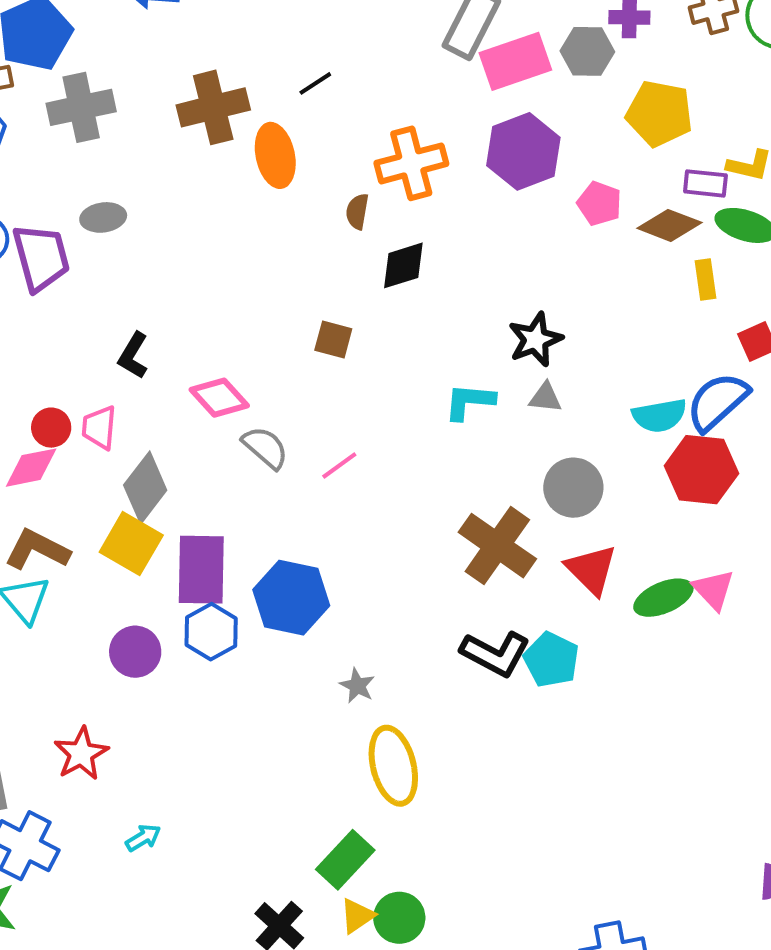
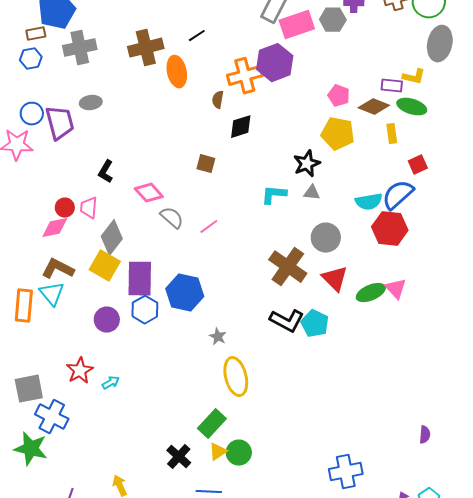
yellow pentagon: (659, 113) -> (338, 134), moved
purple hexagon: (523, 151) -> (275, 63), moved
cyan arrow: (143, 838) -> (111, 383), moved

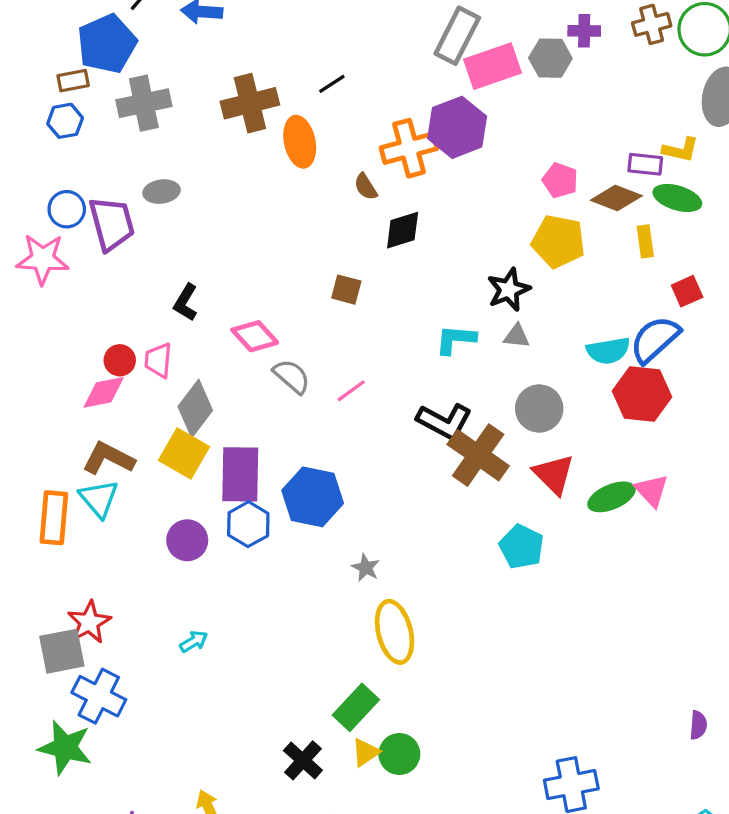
brown semicircle: (218, 100) -> (366, 187), turned -42
black L-shape: (287, 321) -> (444, 421), moved
red star: (80, 371) -> (89, 622), moved

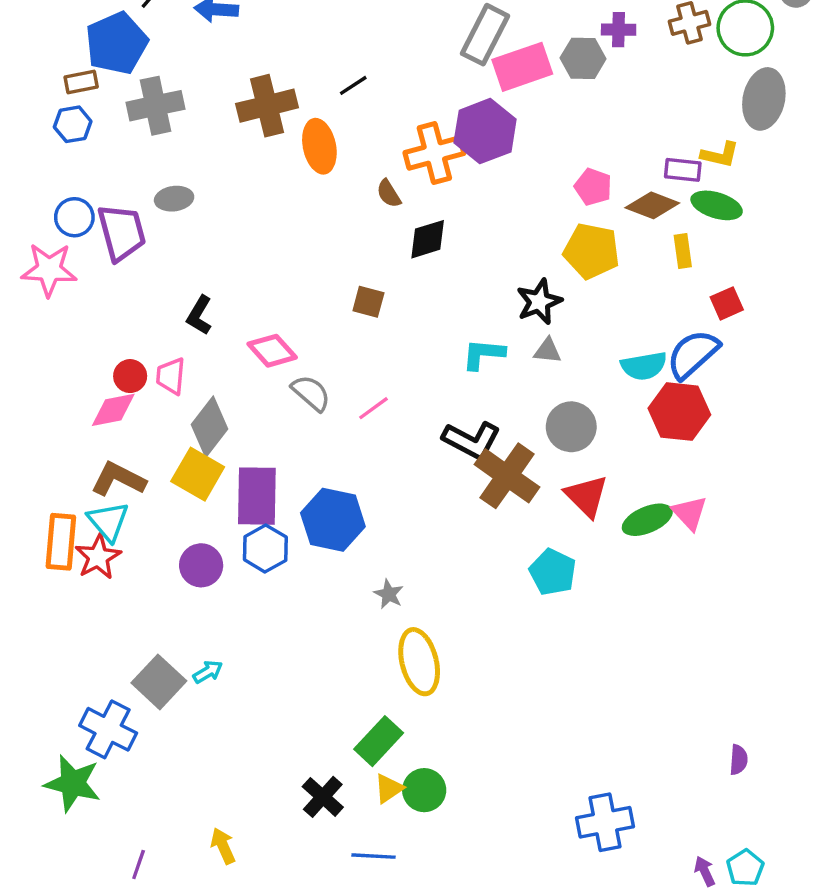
red star: (89, 622) -> (98, 557), moved
gray square: (62, 651) -> (159, 682), moved, turned -36

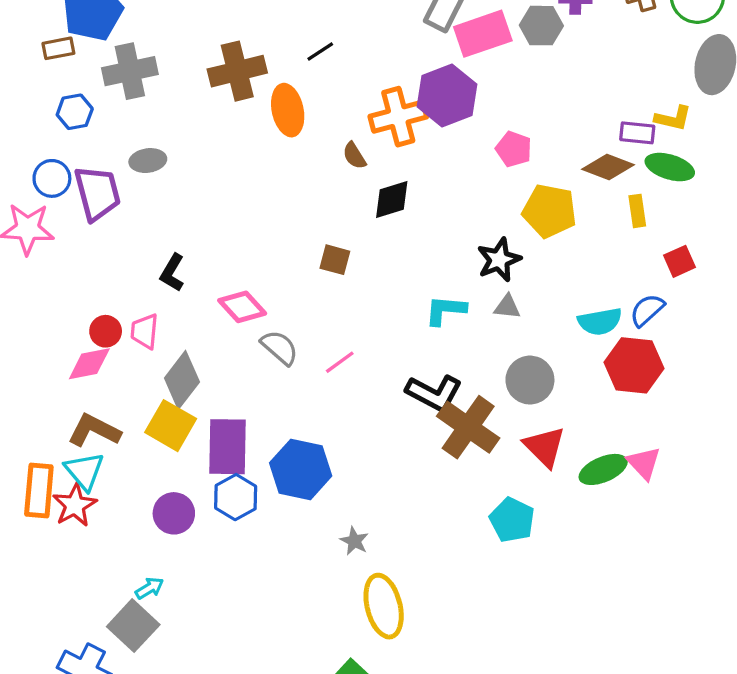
blue hexagon: (73, 124) -> (75, 112), moved
pink pentagon: (593, 187) -> (514, 149), moved
blue semicircle: (693, 354) -> (647, 310), size x0.7
cyan arrow: (208, 672) -> (149, 588), moved

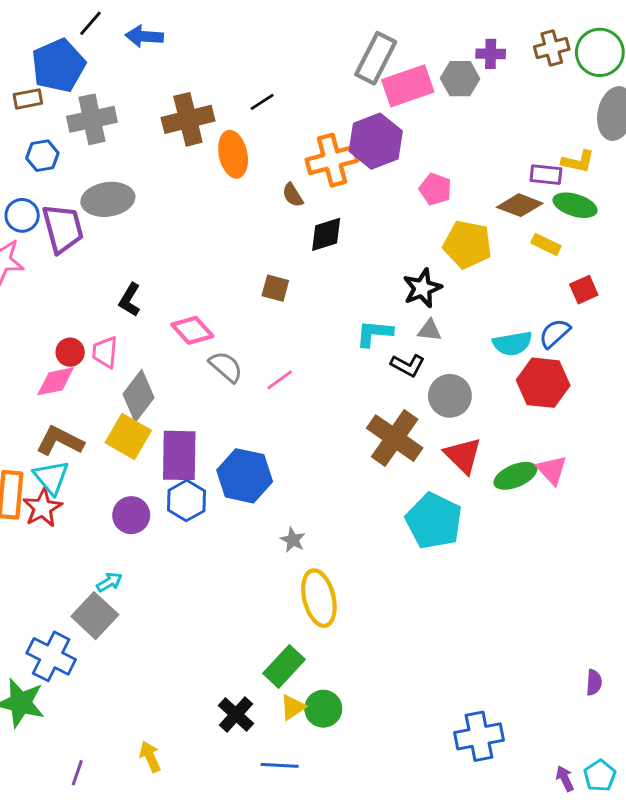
gray ellipse: (148, 161) -> (108, 199), size x1.6
yellow rectangle: (637, 211) -> (546, 244), turned -56
black L-shape: (434, 393) -> (408, 365), moved, size x0.7
cyan pentagon: (512, 520) -> (434, 521), size x1.4

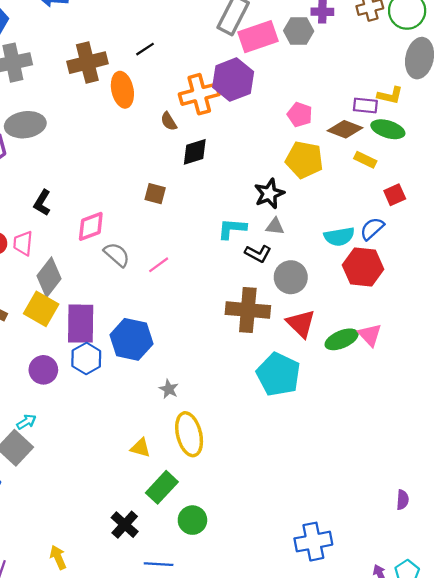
pink pentagon: (435, 189) -> (300, 115), moved
pink diamond: (192, 330) -> (91, 226), turned -68
brown cross: (395, 438) -> (248, 310), turned -30
yellow triangle: (293, 707) -> (140, 448), moved, turned 50

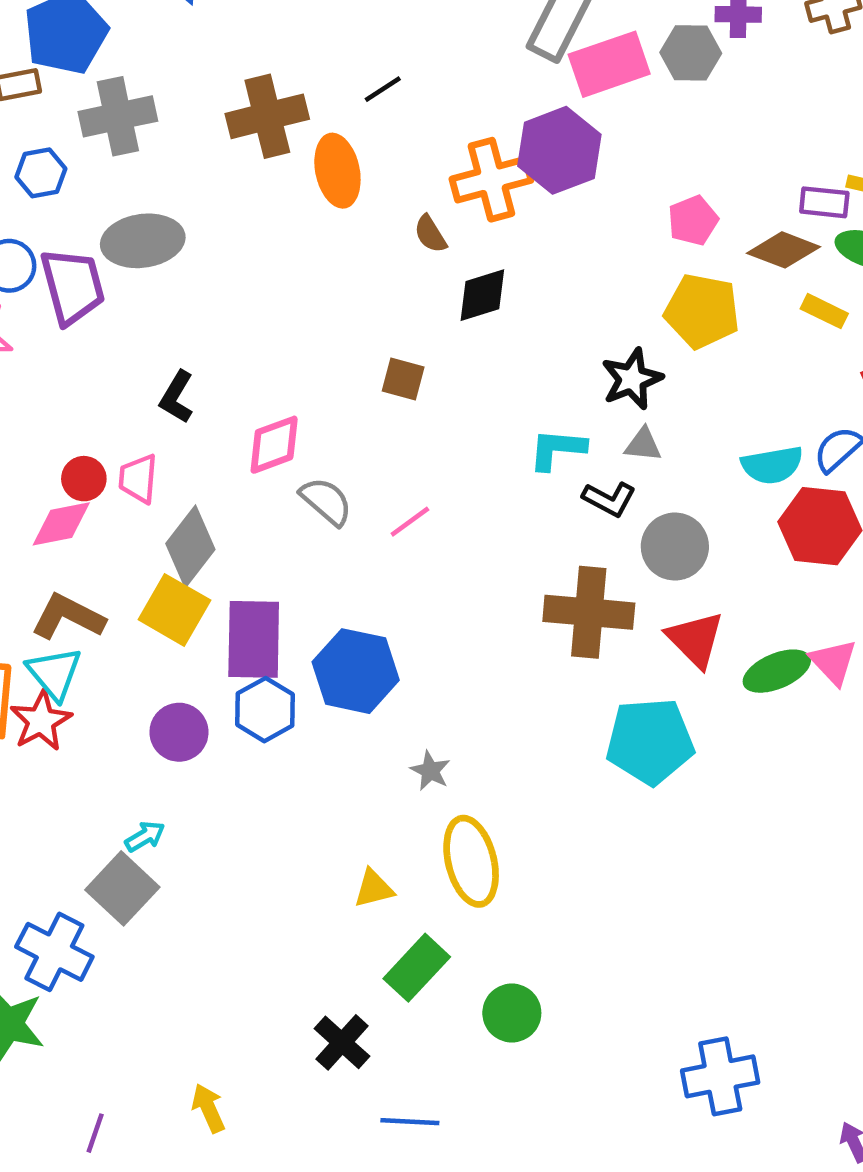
pink pentagon: (300, 115) -> (693, 220), turned 30
cyan pentagon: (278, 374) -> (650, 741), turned -30
yellow triangle: (140, 448) -> (374, 888), turned -30
green circle: (192, 520) -> (512, 1013), moved

